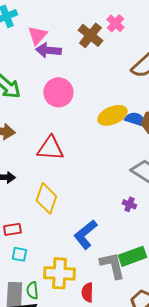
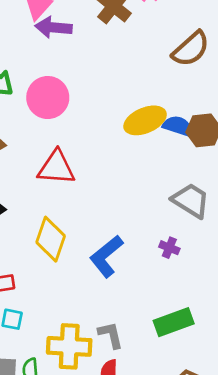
pink circle: (58, 92) -> (48, 98), moved
blue L-shape: (85, 234) -> (106, 256), moved
gray L-shape: (112, 265) -> (111, 335), moved, size x0.7

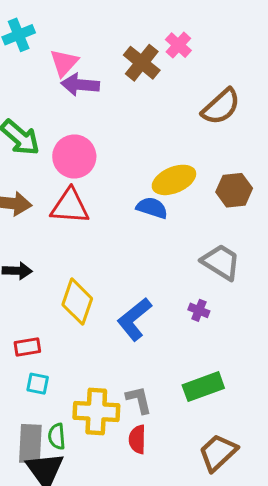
blue semicircle: (178, 126) -> (152, 208), moved
red triangle: (56, 168) -> (70, 206), moved

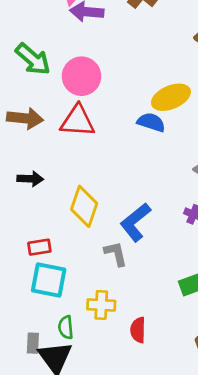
cyan square: (38, 384) -> (49, 280), size x1.8
gray L-shape: (139, 400) -> (116, 254), moved
yellow cross: (96, 412) -> (101, 305), size x0.7
gray rectangle: (30, 444) -> (33, 343), moved, size x0.6

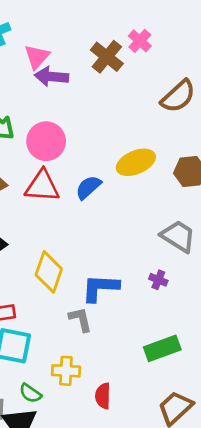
blue semicircle: (151, 122) -> (88, 187), moved, turned -60
blue L-shape: (135, 222) -> (100, 288), turned 42
green semicircle: (66, 327) -> (30, 393), turned -50

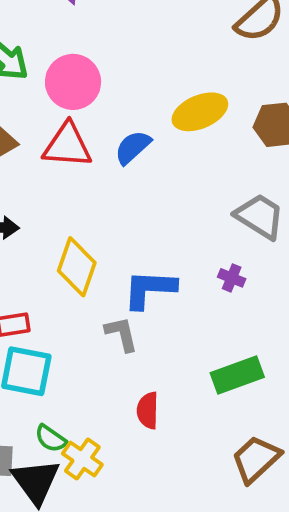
yellow cross: (66, 371) -> (82, 459), moved, turned 32
red semicircle: (103, 396) -> (148, 410), moved

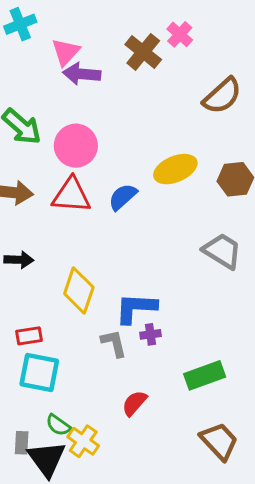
purple cross: (232, 278) -> (150, 334), moved, turned -30
red semicircle: (148, 410) -> (134, 403), turned 40
brown trapezoid: (256, 459) -> (219, 441), turned 90

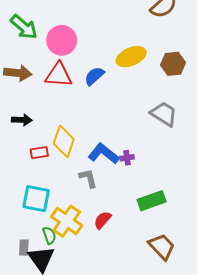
blue L-shape: (136, 308) -> (104, 154), turned 36
purple cross: (150, 334) -> (127, 158), moved
red rectangle: (29, 336) -> (39, 153), moved
green semicircle: (58, 425) -> (49, 235), turned -144
yellow cross: (83, 441) -> (67, 221), moved, size x1.4

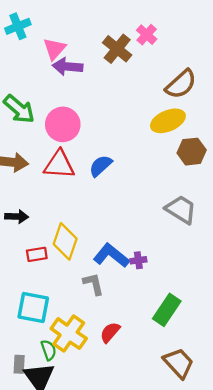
yellow ellipse: (131, 57) -> (168, 121), moved
green rectangle: (152, 201) -> (167, 310), turned -36

